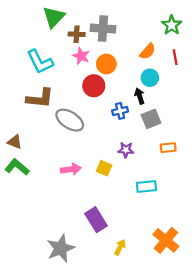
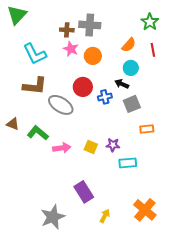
green triangle: (54, 17) -> (17, 15), moved
red circle: (94, 86) -> (83, 87), moved
black arrow: (140, 96) -> (122, 84), turned -48
purple star: (126, 150) -> (113, 145), moved
green L-shape: (17, 167) -> (38, 133), moved

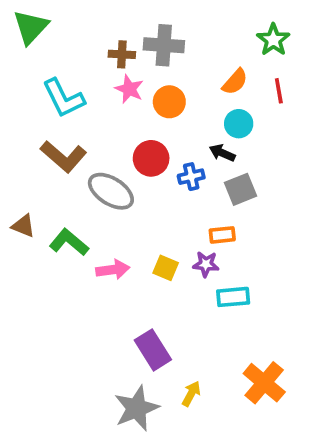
brown L-shape: (35, 86) -> (64, 157), turned 35
orange rectangle: (147, 129) -> (222, 235), moved
gray star: (53, 217) -> (136, 408), moved

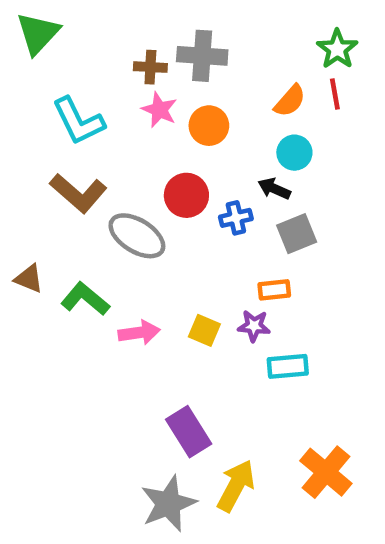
red line: (279, 91) -> (335, 94), moved
yellow arrow: (191, 394) -> (236, 486), size x1.6

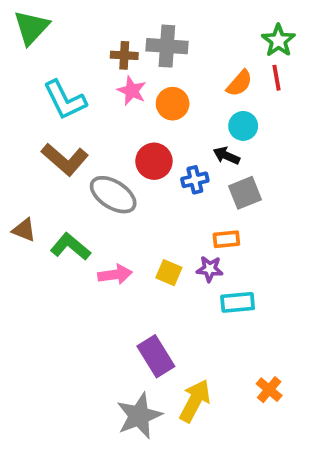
orange cross: (326, 472) -> (269, 390), size x0.6

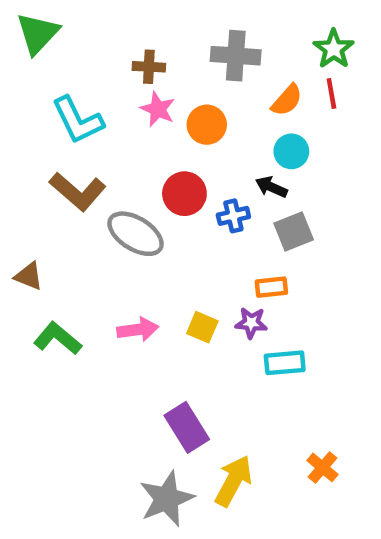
gray cross: (167, 46) -> (236, 56), moved
green L-shape: (70, 247) -> (58, 338), moved

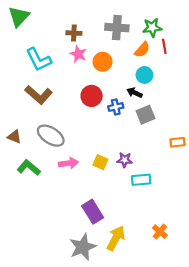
green star: (334, 49) -> (152, 28), moved, turned 30
gray ellipse: (136, 234) -> (51, 136), moved
orange rectangle: (271, 287) -> (178, 142), moved

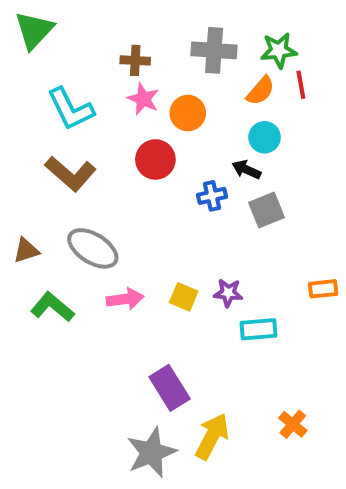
red circle: (92, 96) -> (155, 159), moved
brown triangle: (14, 137) -> (26, 250), turned -40
orange rectangle: (178, 142) -> (323, 289), moved

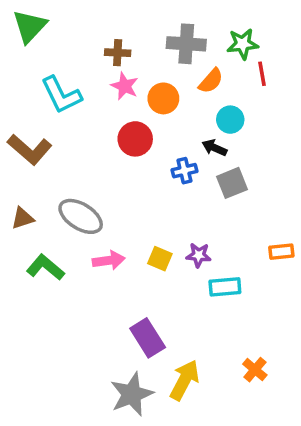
orange semicircle: (260, 91) -> (211, 81), moved
brown L-shape: (71, 174) -> (30, 149), moved

